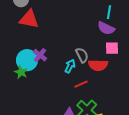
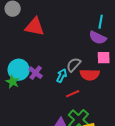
red triangle: (29, 19) -> (35, 27), moved
purple cross: (40, 55) -> (36, 73), moved
gray semicircle: (82, 55) -> (74, 65), turned -112

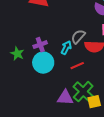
cyan circle: (19, 70) -> (43, 63), moved
purple cross: (36, 73) -> (40, 45), turned 32

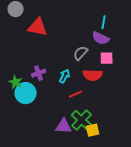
gray semicircle: (78, 37) -> (81, 53), moved
cyan circle: (43, 63) -> (26, 93), moved

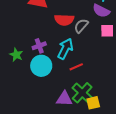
red semicircle: (93, 75) -> (64, 20), moved
cyan arrow: (65, 76) -> (65, 49), size x1.5
cyan circle: (26, 93) -> (41, 66), moved

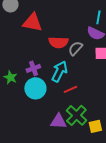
yellow square: (93, 103) -> (95, 126), moved

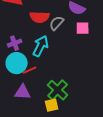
red line: (70, 89) -> (30, 70), moved
purple triangle: (58, 121) -> (23, 92), moved
yellow square: (95, 126) -> (52, 105), moved

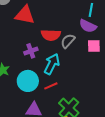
purple cross: (15, 43) -> (31, 51), moved
red line: (30, 70) -> (51, 86), moved

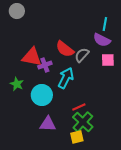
red triangle: (25, 15) -> (32, 57), moved
red semicircle: (51, 35) -> (65, 49), turned 36
red line: (51, 86) -> (79, 107), moved

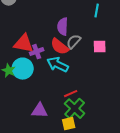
purple semicircle: (102, 40) -> (63, 27), moved, turned 66
red semicircle: (65, 49) -> (60, 47), moved
cyan arrow: (66, 78) -> (58, 65), turned -90
cyan circle: (42, 95) -> (23, 69), moved

